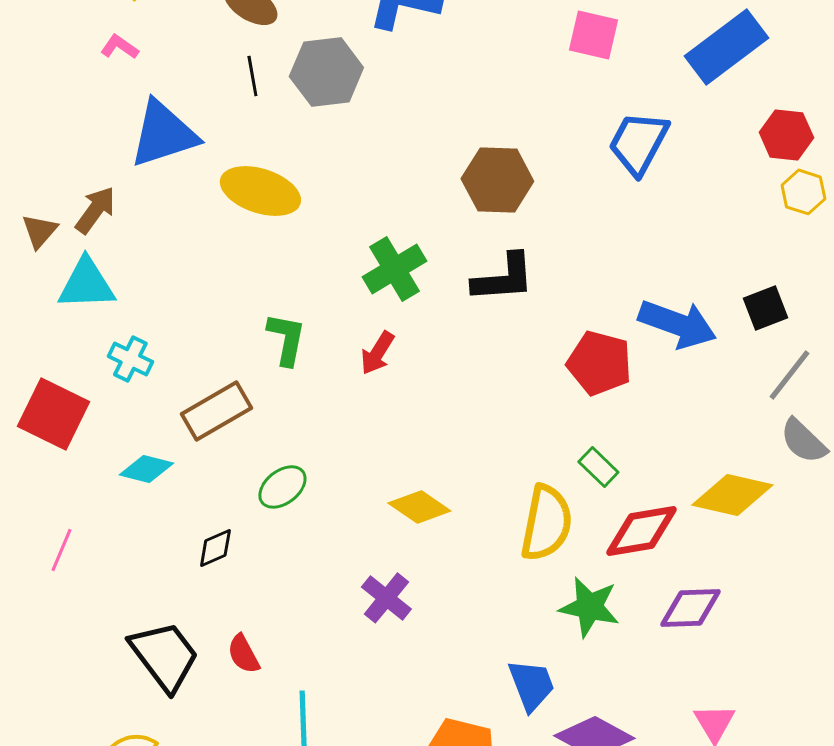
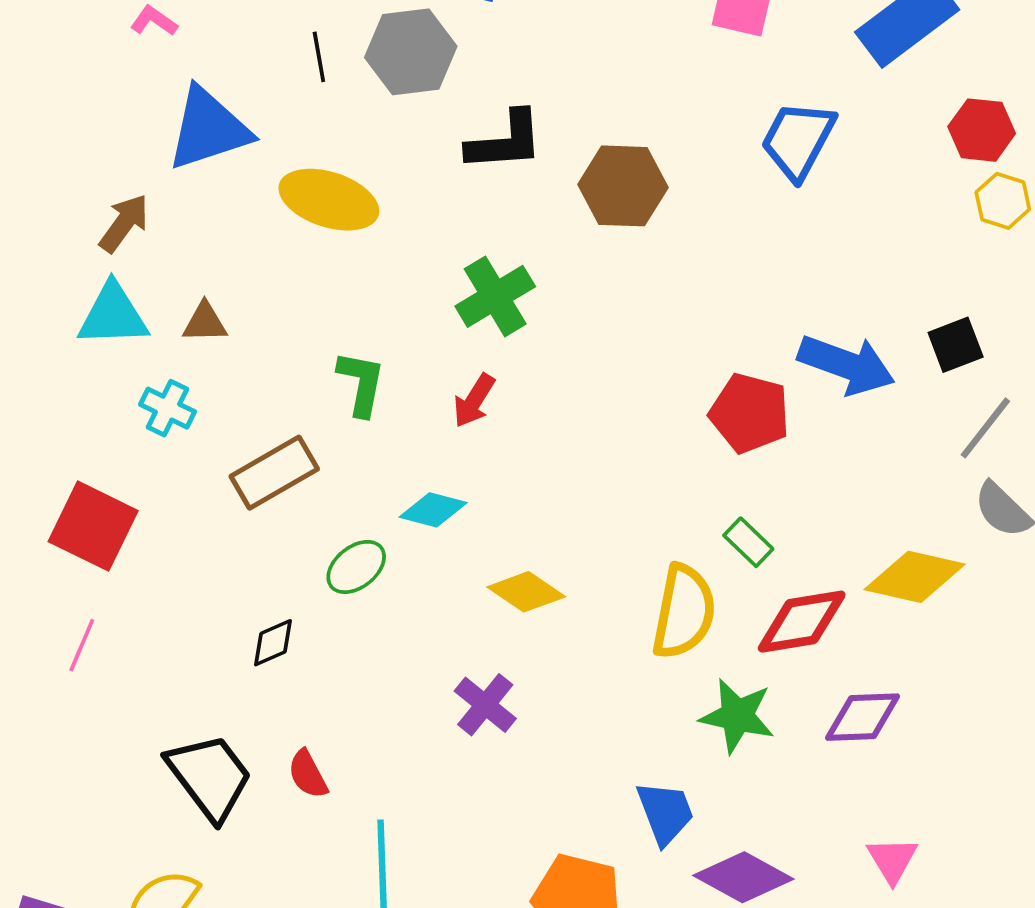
brown triangle: (39, 231) -> (205, 322), moved, turned 48
black L-shape: (503, 278) -> (505, 141), moved
red square: (53, 414) -> (93, 526), moved
cyan diamond: (146, 469) -> (433, 510), moved

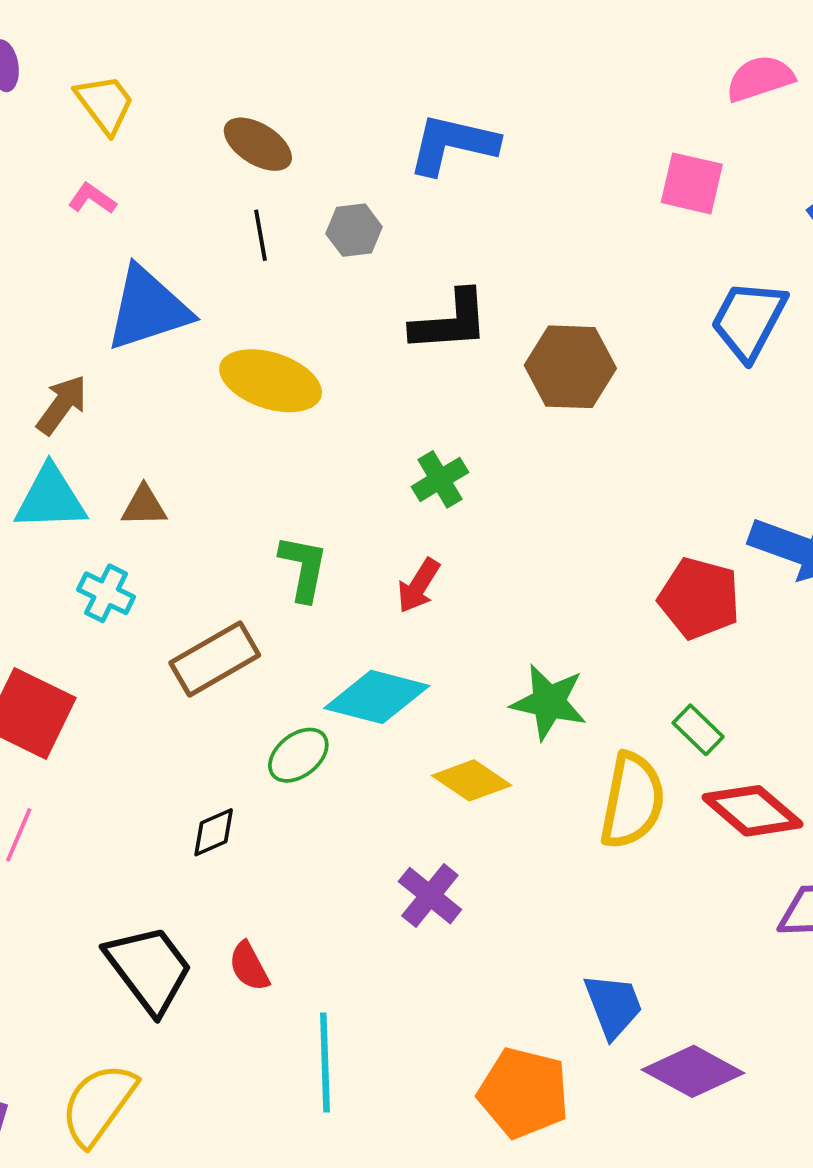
gray hexagon: (411, 52) -> (354, 230), size x0.6
green cross: (495, 296) -> (440, 479), size x0.7
cyan diamond: (433, 510) -> (377, 697), size x1.5
red diamond: (802, 622) -> (752, 811), turned 50
green star: (737, 716) -> (549, 702), moved

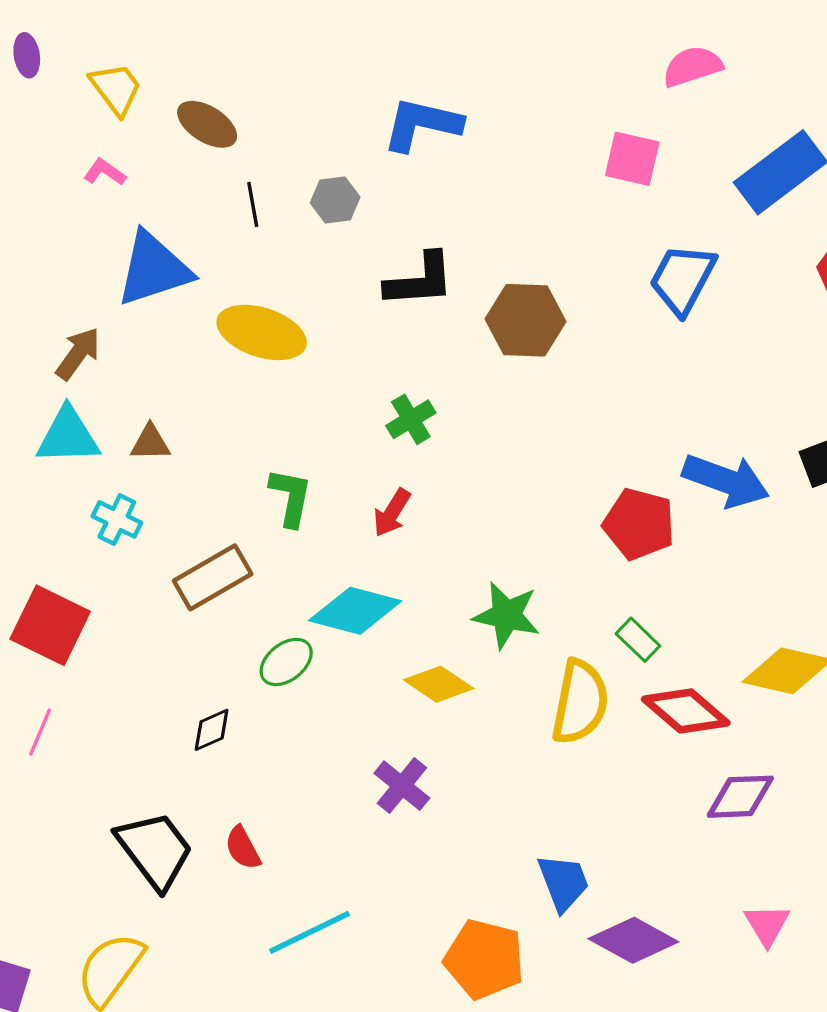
brown ellipse: (258, 144) -> (207, 124), moved
cyan line: (325, 1063) -> (310, 932), turned 66

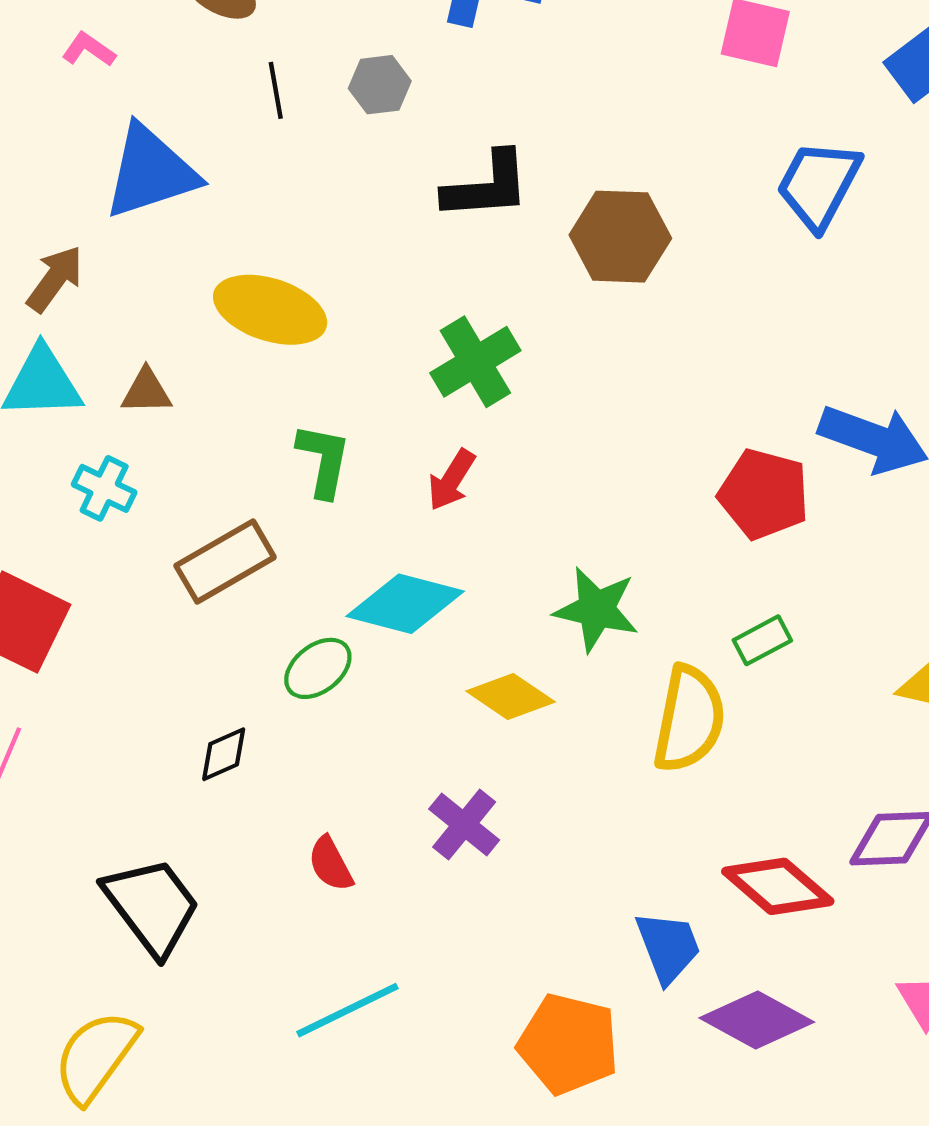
yellow ellipse: (262, 332) -> (270, 310), moved
green cross: (411, 419) -> (475, 362), size x1.4
green rectangle: (638, 640) -> (762, 640), turned -72
red diamond: (686, 711) -> (778, 886), moved
red semicircle: (243, 848) -> (331, 864), moved

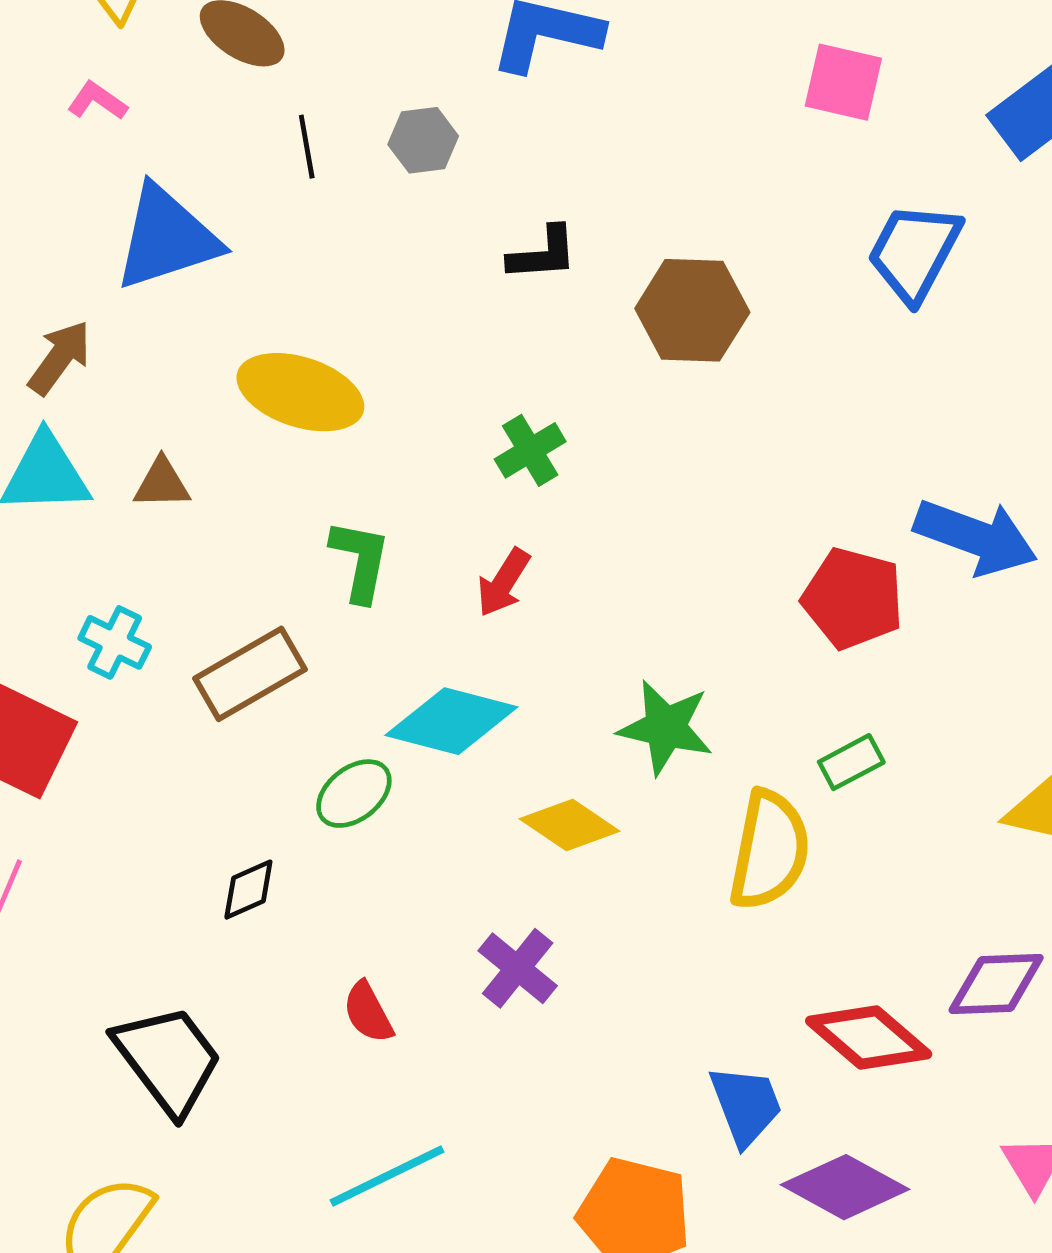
black L-shape: (487, 186) -> (543, 254), size x0.7
green cross: (475, 362) -> (530, 450), size x0.7
cyan cross: (104, 488) -> (115, 642), moved

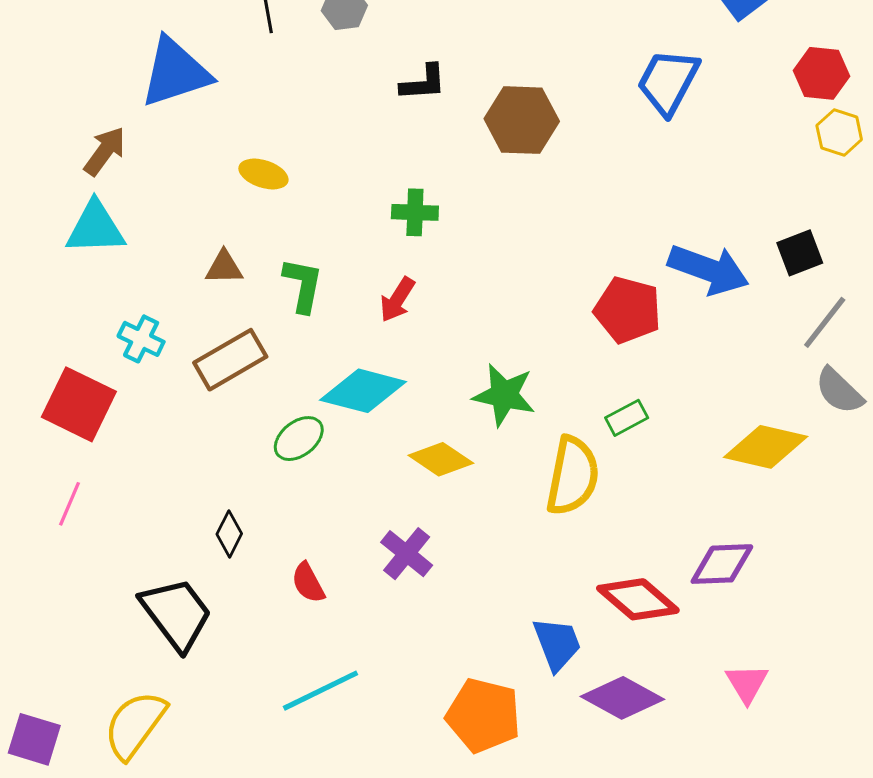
yellow ellipse: (300, 392) -> (263, 174), size x0.6
green cross: (530, 450) -> (415, 212), turned 33
brown triangle: (162, 483) -> (224, 267), moved
black diamond: (248, 890) -> (229, 534), moved, turned -39

